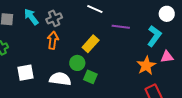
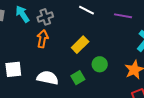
purple line: (121, 27) -> (123, 16), moved
green circle: (77, 63) -> (100, 64), moved
green square: (90, 77) -> (78, 78), turned 32

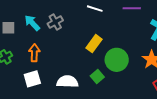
orange arrow: (42, 39) -> (34, 53), moved
green circle: (100, 64) -> (117, 60), size x1.5

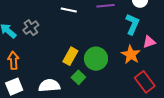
yellow rectangle: (94, 44) -> (70, 56), moved

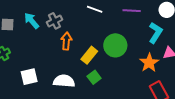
green circle: (96, 59) -> (115, 45), moved
orange arrow: (13, 60) -> (66, 41), moved

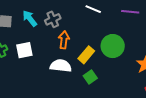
white square: (29, 77) -> (24, 50), moved
white semicircle: (64, 81) -> (61, 66), moved

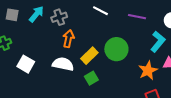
cyan arrow: (30, 18) -> (36, 14), turned 72
white square: (24, 50) -> (26, 64), moved, turned 36

